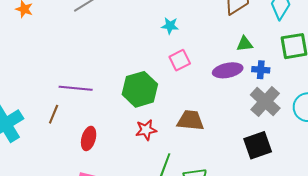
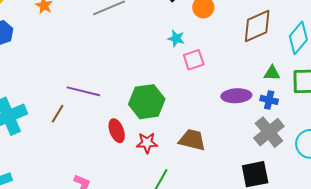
cyan star: (170, 26) -> (176, 39), moved
green triangle: (245, 44) -> (272, 73), moved
pink square: (180, 60) -> (194, 60), moved
red ellipse: (89, 138) -> (117, 131), moved, turned -45

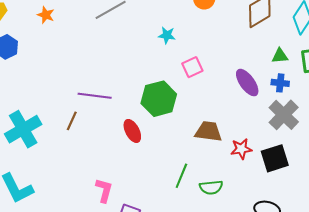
cyan star: (176, 39) -> (167, 35), moved
pink square: (194, 60) -> (192, 67), moved
purple ellipse: (236, 96) -> (247, 83), turned 64
red star: (147, 143) -> (241, 149), moved

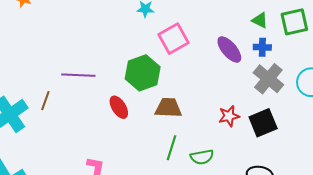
green triangle: (280, 56) -> (260, 20), turned 36
pink square: (192, 67) -> (173, 39), size x1.4
brown line: (72, 121) -> (45, 101), moved
brown trapezoid: (208, 131) -> (168, 108), moved

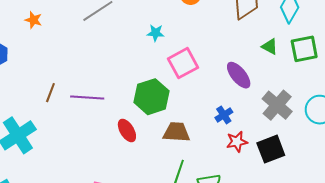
blue cross: (262, 47) -> (224, 115), moved, turned -36
brown line: (45, 101) -> (50, 93), moved

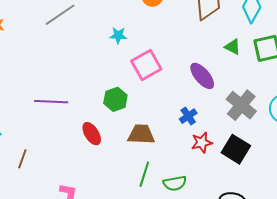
brown line: (50, 93) -> (22, 159), moved
green hexagon: (151, 97) -> (115, 99), size x0.7
black square: (271, 149) -> (236, 149), turned -36

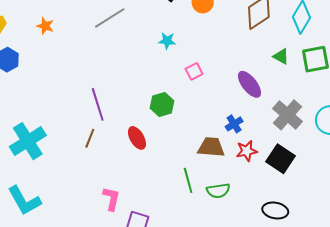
pink square: (146, 65) -> (194, 71), size x0.6
purple line: (51, 102) -> (98, 104), turned 68
brown trapezoid: (141, 134) -> (211, 147), moved
brown line: (22, 159) -> (90, 138), moved
green line: (144, 174) -> (188, 180), turned -35

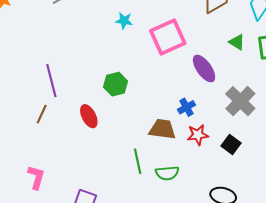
pink square: (194, 71) -> (168, 37), moved, size x2.0
black square: (280, 159) -> (231, 144), size x0.7
pink L-shape: (111, 199) -> (36, 177), moved

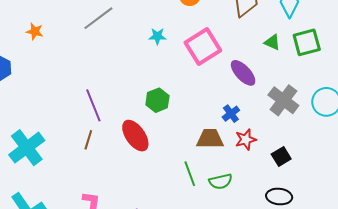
red ellipse: (89, 116) -> (135, 136), size x1.4
black square: (231, 144) -> (281, 157), moved, turned 30

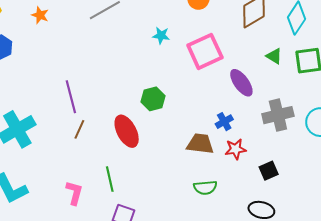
gray cross: (283, 100) -> (278, 115), turned 32
purple line: (93, 105) -> (71, 97), moved
green line: (190, 174) -> (110, 179), moved

